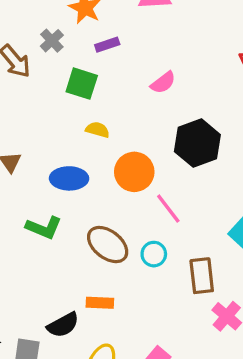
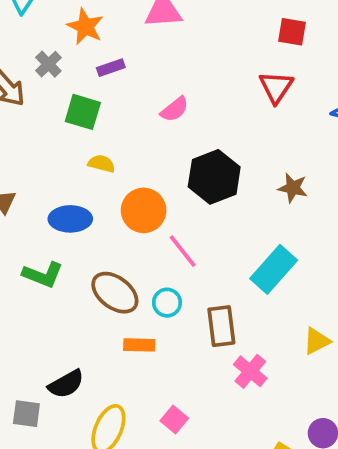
orange rectangle: (100, 303) -> (139, 345), moved

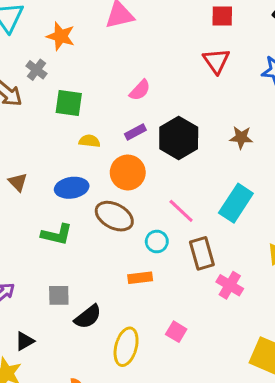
purple rectangle: (111, 68) -> (135, 132), moved
pink line: (183, 251) -> (181, 211), moved
brown ellipse: (115, 293) -> (114, 216), moved
gray square: (26, 414) -> (59, 295), moved

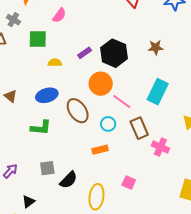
pink semicircle: (140, 90) -> (59, 15), moved
orange circle: (128, 172) -> (101, 84), moved
brown ellipse: (114, 216) -> (78, 111), turned 35

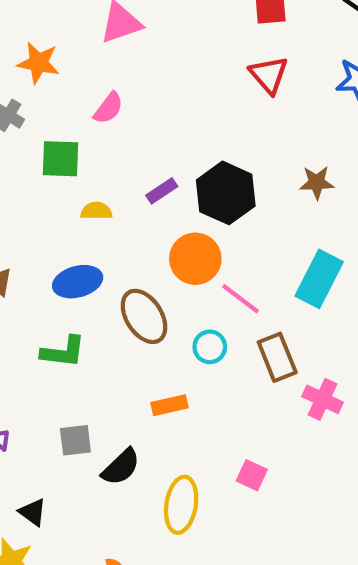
orange rectangle: (100, 150) -> (169, 405), moved
black triangle: (28, 202) -> (33, 512), turned -48

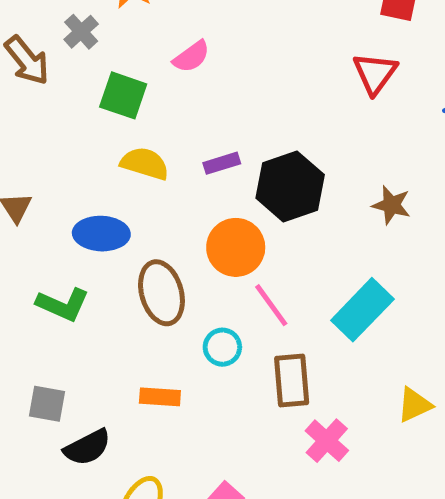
yellow semicircle: (96, 211) -> (145, 163), size x1.4

